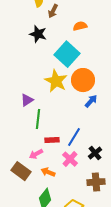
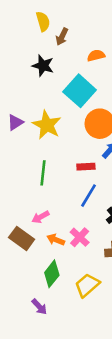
yellow star: (56, 81) -> (47, 125), moved
purple triangle: (27, 100) -> (15, 122), moved
red rectangle: (52, 140) -> (86, 167), moved
pink cross: (70, 159) -> (80, 237), moved

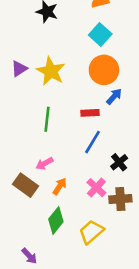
cyan square: (80, 91) -> (100, 34), moved, size x0.7
pink cross: (80, 237) -> (96, 188), moved
orange arrow: (56, 240) -> (60, 186), turned 102
purple arrow: (39, 307) -> (29, 256), moved

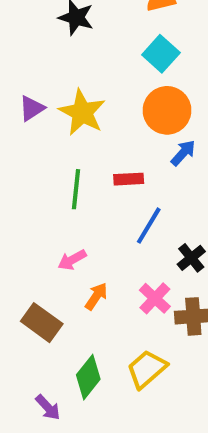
red rectangle: (90, 113) -> (129, 179), moved
brown rectangle: (25, 185) -> (42, 323), moved
green diamond: (56, 220) -> (88, 377), moved

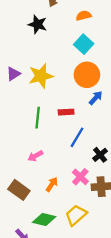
yellow star: (82, 112) -> (41, 76), turned 30
orange arrow: (96, 296) -> (52, 184), moved
green diamond: (88, 377) -> (44, 220), turned 65

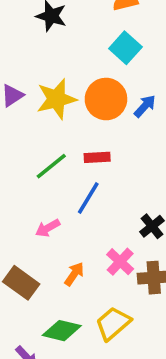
orange circle: (87, 75) -> (106, 99), moved
blue arrow: (96, 98) -> (145, 106), moved
green line: (38, 118) -> (51, 166), turned 45
blue line: (77, 137) -> (88, 198), moved

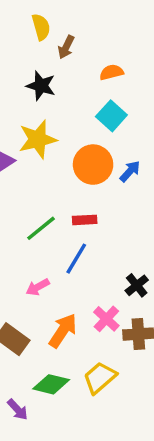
yellow star: (56, 99) -> (38, 139), moved
orange arrow: (74, 274) -> (63, 331), size x1.5

